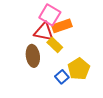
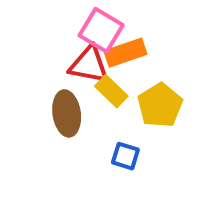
yellow pentagon: (79, 69) -> (160, 105), moved
blue square: (62, 77) -> (125, 156), turned -32

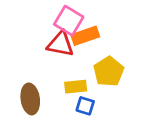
yellow rectangle: (111, 91) -> (76, 87), moved, turned -50
brown ellipse: (67, 113) -> (30, 99), moved

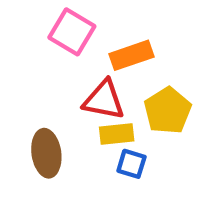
pink square: (69, 21) -> (72, 32), moved
red triangle: (60, 44) -> (104, 100), moved

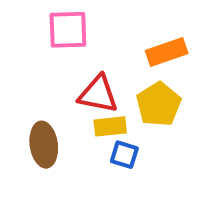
pink square: (72, 32) -> (68, 30), turned -33
orange rectangle: (131, 55) -> (167, 52), moved

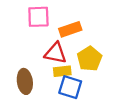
orange rectangle: (167, 52) -> (70, 29), moved
blue square: (124, 155) -> (70, 87), size x1.5

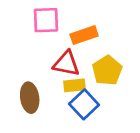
blue square: (70, 87) -> (84, 104), turned 30

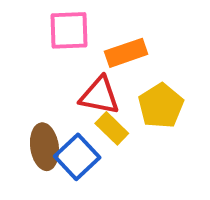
yellow rectangle: (75, 85) -> (112, 128), turned 50
blue square: (84, 104) -> (77, 157), moved

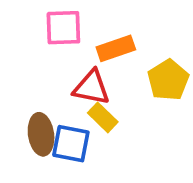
yellow pentagon: (161, 106) -> (168, 80), moved
blue square: (77, 157) -> (71, 144), turned -36

